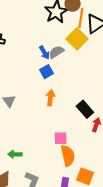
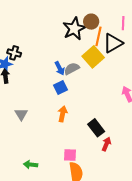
green arrow: (15, 154) -> (31, 165), moved

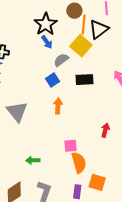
black star: (74, 29) -> (46, 24), moved
blue arrow: (60, 68) -> (47, 42), moved
gray triangle: (21, 114) -> (17, 112), size x1.6
black rectangle: (96, 128) -> (84, 80), moved, turned -48

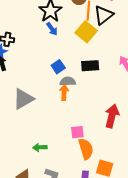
gray semicircle: (61, 60) -> (68, 81), moved, turned 35
gray triangle: (17, 112) -> (23, 99), turned 40
red arrow: (105, 130) -> (112, 116), size x1.6

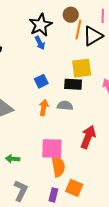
yellow square: (86, 32) -> (82, 68), moved, turned 35
gray semicircle: (68, 81) -> (65, 106), moved
pink square: (77, 132) -> (52, 149), size x1.6

